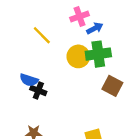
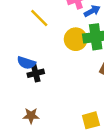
black cross: (38, 91) -> (36, 73), turned -35

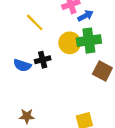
black cross: (36, 73) -> (43, 60), moved

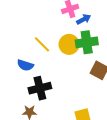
yellow line: (35, 22) -> (42, 44), moved
black cross: (43, 60) -> (40, 88), moved, size x1.5

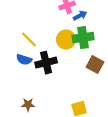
yellow line: (42, 44) -> (29, 40), moved
black cross: (40, 88) -> (46, 63), moved

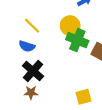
green cross: (83, 38) -> (77, 40), moved, turned 30
black cross: (46, 63) -> (33, 71), moved, turned -35

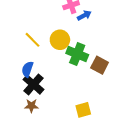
yellow circle: (70, 26) -> (60, 40), moved
blue semicircle: (27, 46) -> (27, 69), moved, turned 91

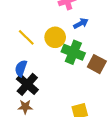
blue arrow: (84, 15) -> (81, 23), moved

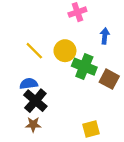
blue arrow: (81, 23) -> (105, 36), moved, turned -56
blue semicircle: (21, 68) -> (29, 84), turned 63

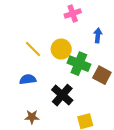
black cross: (35, 101) -> (62, 95), moved

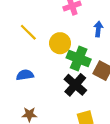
yellow line: (33, 49) -> (28, 32), moved
black cross: (62, 95) -> (75, 85), moved

